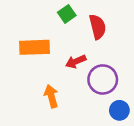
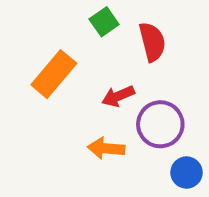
orange rectangle: (35, 47) -> (54, 74), turned -48
orange arrow: (51, 96) -> (106, 148), moved, turned -70

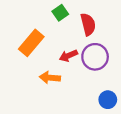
purple circle: (160, 124) -> (95, 57), moved
orange arrow: (106, 148) -> (50, 78), moved

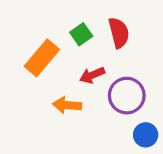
green square: (60, 13) -> (81, 34), moved
purple circle: (95, 57) -> (127, 96), moved

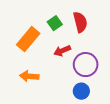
orange arrow: (67, 105) -> (29, 76), moved
blue circle: (146, 135) -> (81, 91), moved

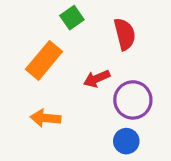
green square: (55, 23) -> (72, 18), moved

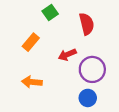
orange rectangle: (44, 60) -> (31, 42), size x0.7

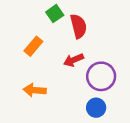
red semicircle: (87, 24) -> (79, 26), moved

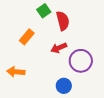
orange arrow: (35, 90) -> (16, 72), moved
blue circle: (96, 108) -> (64, 86), moved

